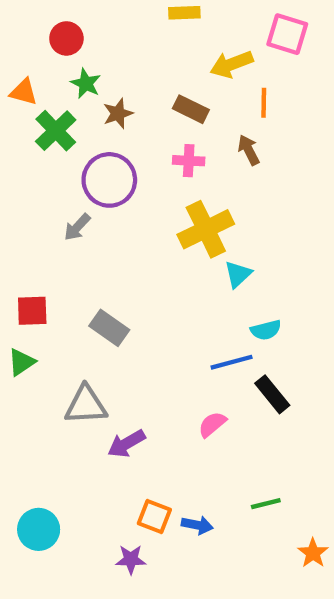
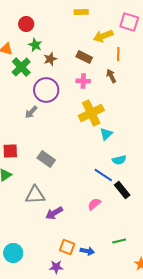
blue line: (232, 362) -> (103, 175), turned 48

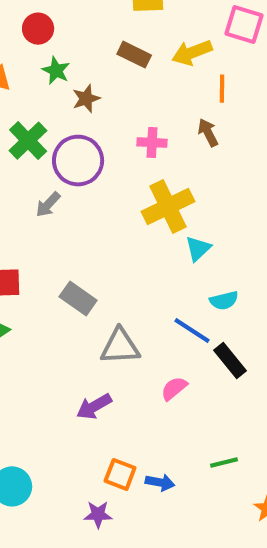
brown rectangle: (84, 57) -> (134, 55), moved
green cross: (21, 67) -> (28, 141), moved
gray triangle: (35, 195) -> (120, 346), moved

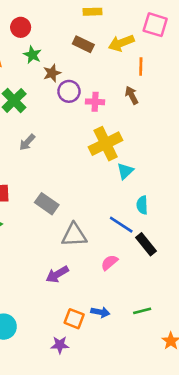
purple circle: (78, 161) -> (69, 91), moved, size x0.7
cyan semicircle: (224, 300) -> (142, 205), turned 102
blue arrow: (160, 482) -> (100, 312), moved

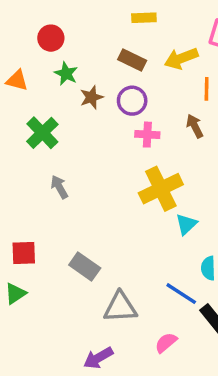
purple circle: (69, 91) -> (132, 101), moved
gray arrow: (27, 142) -> (59, 187), turned 108

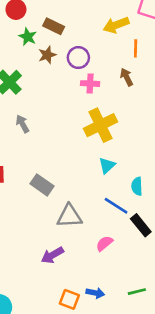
brown rectangle: (132, 60) -> (54, 26), moved
cyan triangle: (186, 224) -> (107, 165), moved

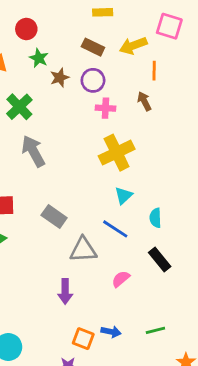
brown rectangle: (54, 26) -> (93, 47), moved
gray arrow: (22, 124) -> (33, 151), size x1.6
blue line: (116, 206) -> (115, 229), moved
purple arrow: (52, 255) -> (65, 291), turned -60

